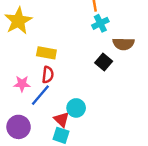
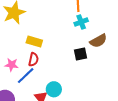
brown semicircle: (123, 44) -> (98, 41), turned -36
black square: (104, 62) -> (80, 54), turned 32

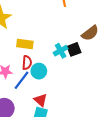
cyan cross: (81, 22) -> (61, 51), moved
cyan circle: (54, 89) -> (39, 71), moved

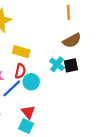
brown semicircle: (90, 33) -> (72, 41), moved
cyan cross: (61, 51) -> (57, 64), turned -32

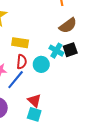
cyan circle: (31, 82) -> (41, 64), moved

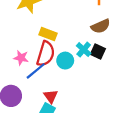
black square: (70, 50) -> (98, 52), turned 32
red semicircle: (22, 62) -> (46, 54), size x1.6

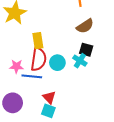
yellow rectangle: (48, 34) -> (38, 41), turned 70
cyan cross: (84, 50) -> (80, 61), moved
blue line: (36, 71) -> (32, 76), turned 54

